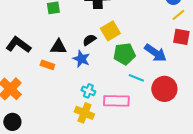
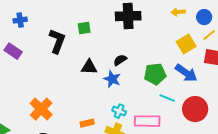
yellow square: (110, 31) -> (186, 44), moved
black L-shape: (18, 45) -> (57, 41), moved, turned 75
orange rectangle: (47, 65) -> (87, 123), moved, turned -32

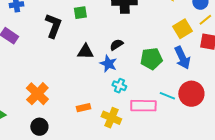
blue arrow: (186, 73) -> (182, 58), turned 30
cyan line: (167, 98) -> (167, 96), moved
cyan cross: (119, 111) -> (119, 86), moved

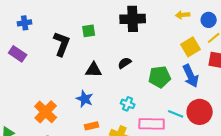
blue star: (108, 64) -> (85, 99), moved

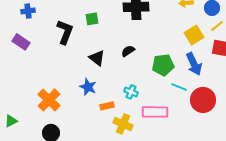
black triangle: (94, 70) -> (97, 58), turned 36
cyan line: (176, 114) -> (179, 87), moved
orange rectangle: (92, 126) -> (107, 106), moved

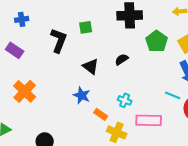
green pentagon: (163, 65) -> (157, 41), moved, turned -30
orange cross: (49, 100) -> (25, 91), moved
orange rectangle: (107, 106) -> (101, 114), turned 48

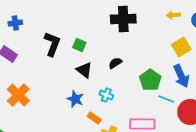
green square: (86, 27) -> (79, 45), moved, turned 32
green pentagon: (157, 41) -> (150, 80), moved
cyan cross: (125, 100) -> (106, 95), moved

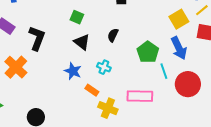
black L-shape: (52, 44) -> (37, 38), moved
black semicircle: (115, 63) -> (113, 35), turned -32
cyan line: (166, 99) -> (164, 71), turned 49

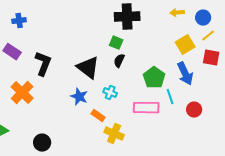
green square: (77, 17) -> (116, 43), moved
black triangle: (82, 42) -> (88, 68), size x1.4
red circle: (188, 84) -> (194, 110), size x0.6
pink rectangle: (140, 96) -> (146, 108), moved

